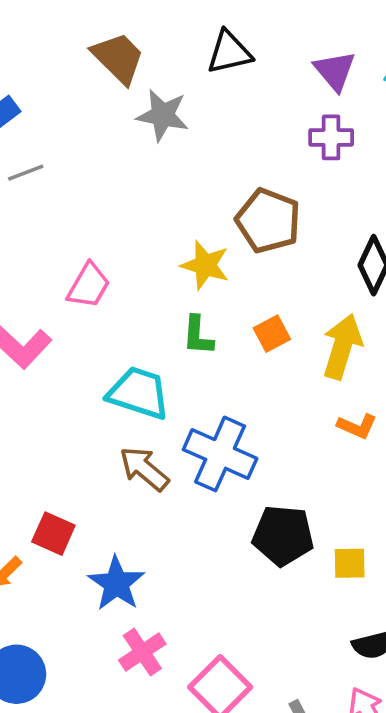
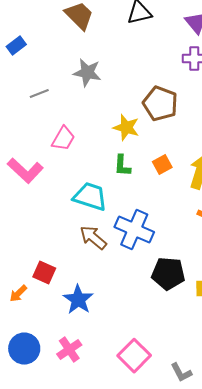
gray star: (163, 115) -> (87, 72), moved
gray line: (26, 173) -> (39, 94), moved
pink cross: (142, 652) -> (69, 350), moved

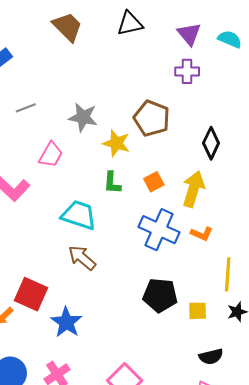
gray star: (87, 72) -> (83, 117), moved
blue cross: (134, 230) -> (159, 230), moved
red square: (44, 272) -> (31, 294), size x1.4

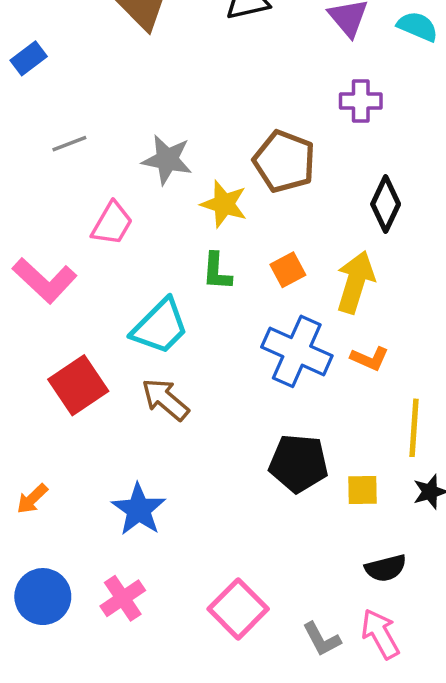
purple cross: (187, 71) -> (361, 101), moved
cyan trapezoid: (79, 215) -> (160, 327), turned 117
red square: (31, 294) -> (78, 385), moved, turned 32

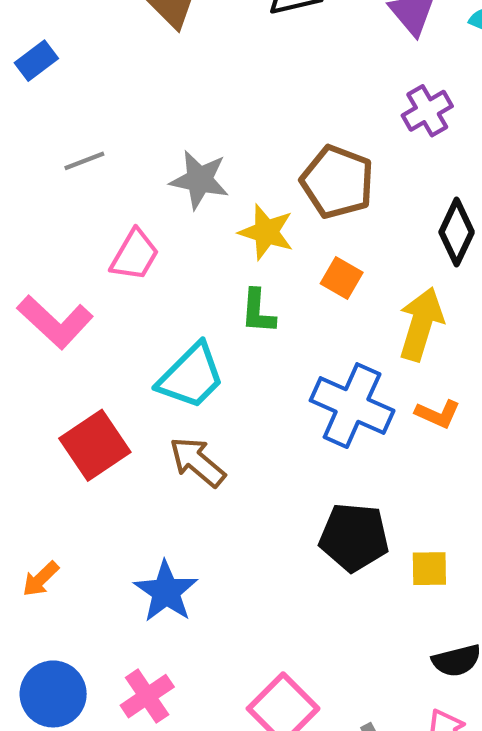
purple cross: (361, 101) -> (427, 111), turned -30
orange square: (288, 270) -> (342, 278), moved, turned -32

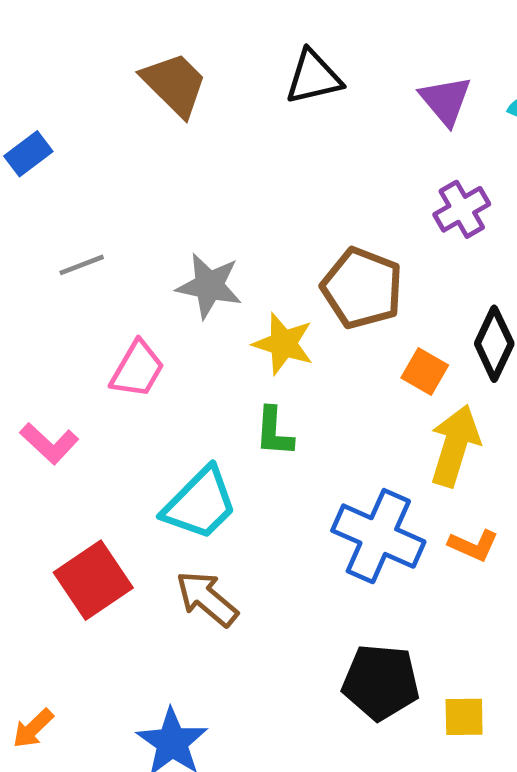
orange square: (342, 278) -> (425, 372), moved
pink L-shape: (55, 322) -> (49, 443), size x0.7

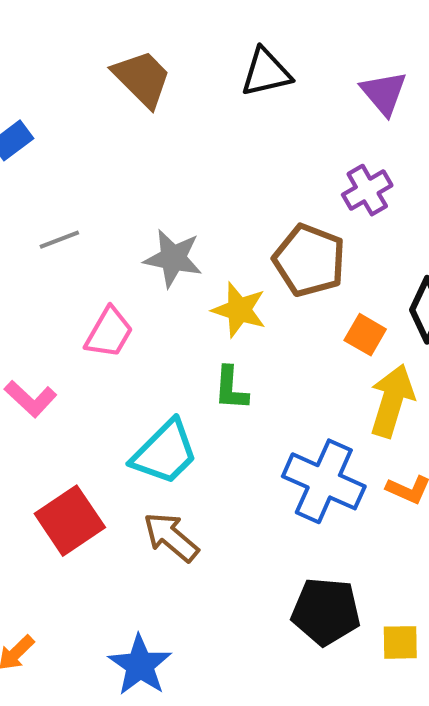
purple cross: (462, 209) -> (367, 190), moved

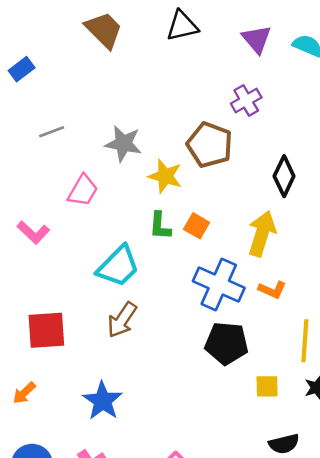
orange square: (365, 335) -> (197, 226), moved
red square: (70, 521) -> (46, 330), moved, turned 30
brown arrow: (171, 537) -> (122, 320), turned -96
black pentagon: (326, 611) -> (227, 343), moved

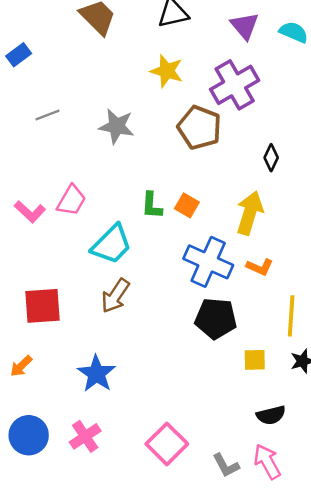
purple cross: (246, 100) -> (235, 85), size x1.6
yellow star: (165, 176) -> (167, 71), moved
black diamond: (284, 176) -> (271, 158), size x0.7
pink trapezoid: (83, 191) -> (71, 200), moved

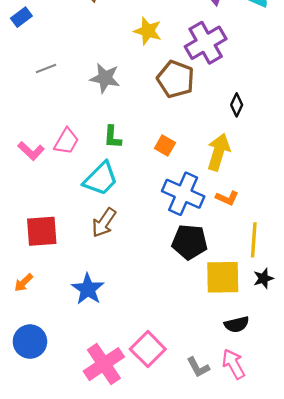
green L-shape: (152, 205) -> (112, 137), moved
yellow square: (255, 360) -> (223, 277), size x1.8
pink cross: (85, 436) -> (104, 364), moved, size x1.5

